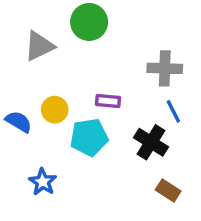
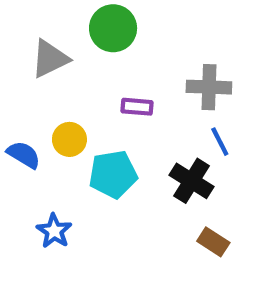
purple rectangle: (108, 101) -> (137, 107), moved

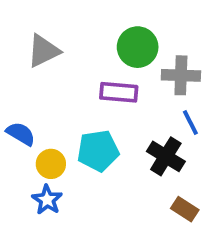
green circle: (113, 28) -> (138, 47), moved
purple rectangle: (137, 107) -> (119, 92), size x1.4
yellow circle: (69, 139) -> (51, 164), moved

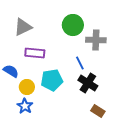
purple rectangle: (119, 92) -> (35, 53), moved
blue line: (190, 122) -> (80, 63), moved

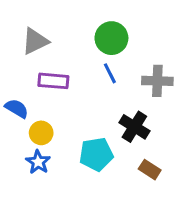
gray cross: (96, 40) -> (157, 81), moved
blue line: (80, 63) -> (110, 73), moved
cyan pentagon: (52, 80) -> (96, 154), moved

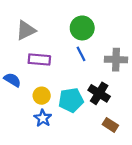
yellow circle: (41, 133) -> (42, 96), moved
cyan pentagon: (96, 154) -> (71, 100), moved
blue star: (38, 162) -> (43, 118), moved

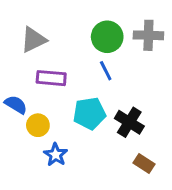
gray cross: (116, 60) -> (148, 35), moved
yellow circle: (42, 96) -> (38, 125), moved
cyan pentagon: (71, 100) -> (89, 113), moved

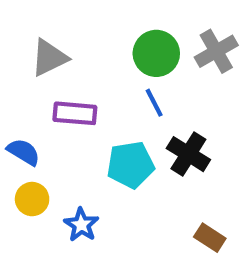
gray cross: (148, 35) -> (216, 51), turned -32
black cross: (129, 122) -> (188, 154), moved
yellow circle: (38, 125) -> (32, 199), moved

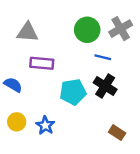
gray triangle: (49, 58) -> (27, 32), turned 30
blue line: (154, 103) -> (103, 57), moved, turned -49
yellow circle: (32, 199) -> (17, 122), moved

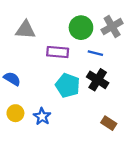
purple rectangle: (42, 63) -> (58, 52), moved
cyan pentagon: (73, 92) -> (68, 85), turned 30

